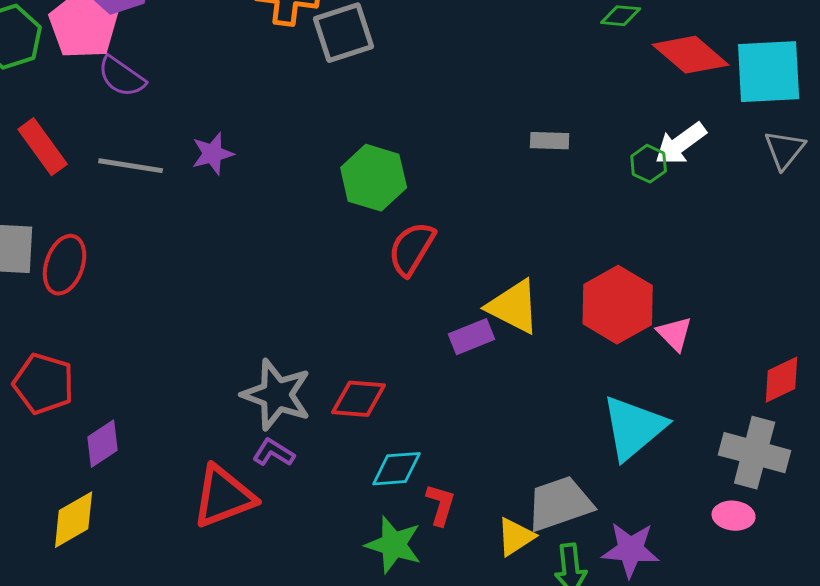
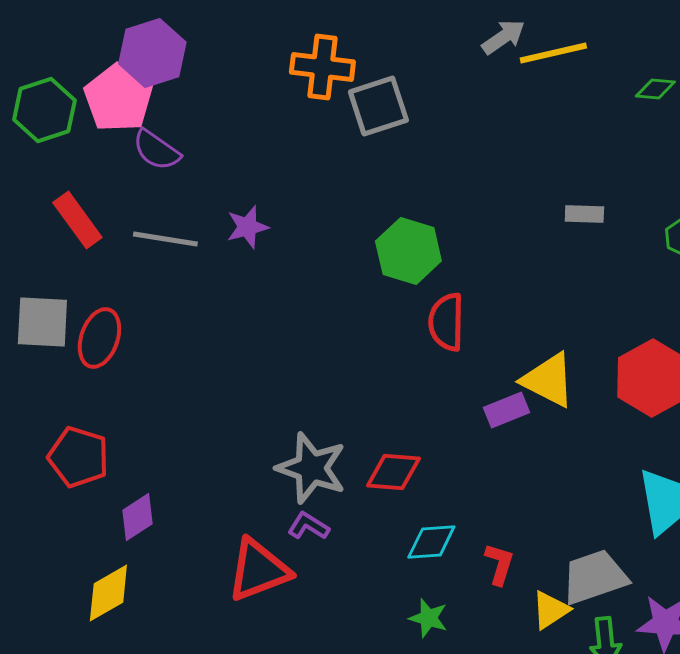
red semicircle: (412, 249) -> (446, 322), turned -30
red L-shape: (441, 505) -> (499, 564), moved
green star: (394, 545) -> (428, 618), size x0.7

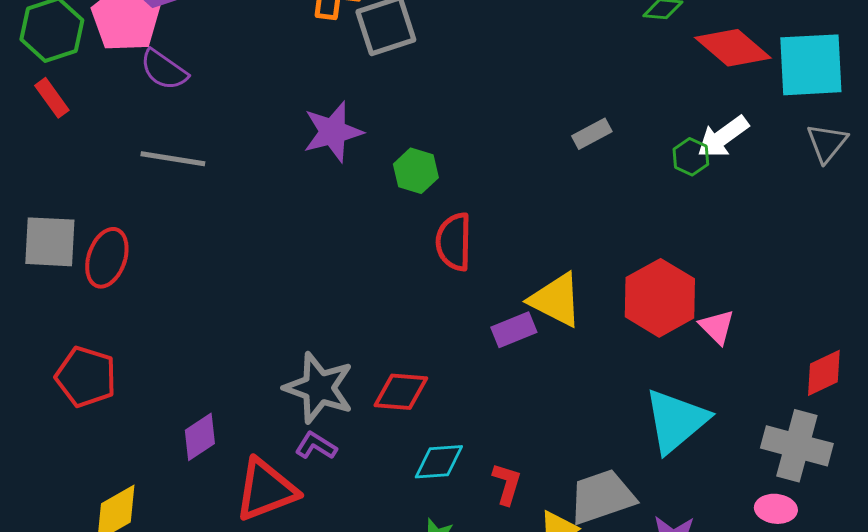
gray rectangle: (584, 214) -> (592, 134), turned -30
red rectangle: (77, 220) -> (52, 98), moved, size x0.7
purple star: (247, 227) -> (333, 132), moved, size x1.4
green hexagon: (408, 251) -> (416, 171), size x0.7
purple diamond: (137, 517) -> (200, 437), moved

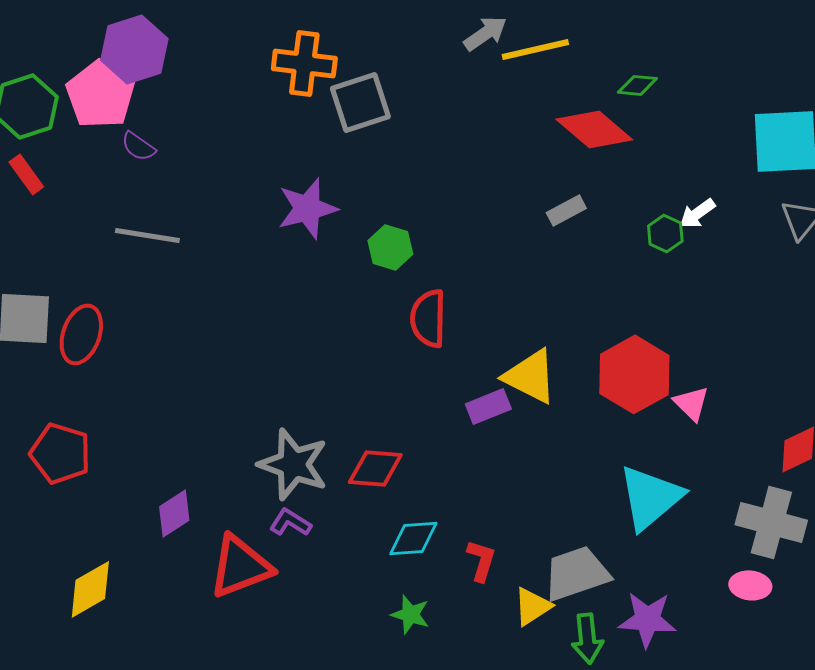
red diamond: (733, 48) -> (594, 129), moved
purple semicircle: (164, 70) -> (138, 146), size x0.7
white arrow: (723, 137) -> (697, 213), size x0.7

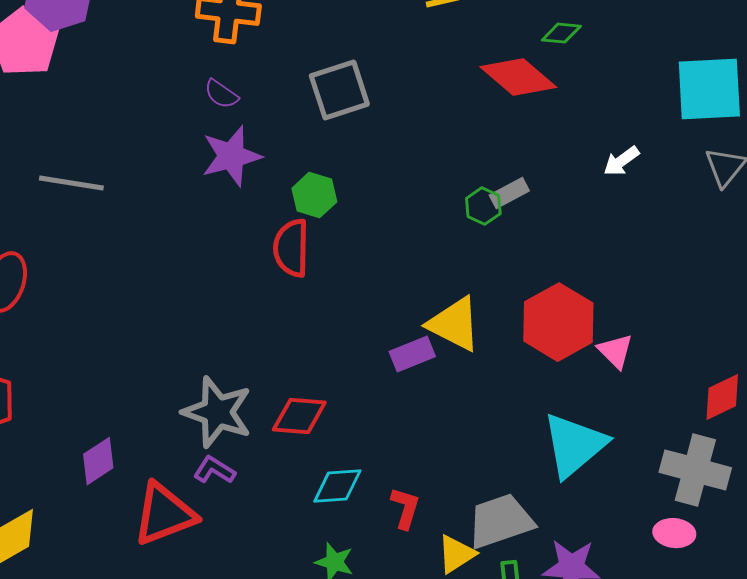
gray square: (360, 102) -> (339, 90), moved
purple semicircle: (138, 146) -> (221, 94), moved
gray rectangle: (566, 210) -> (509, 193), moved
green hexagon: (665, 233) -> (483, 206), moved
red semicircle: (428, 318) -> (291, 248), moved

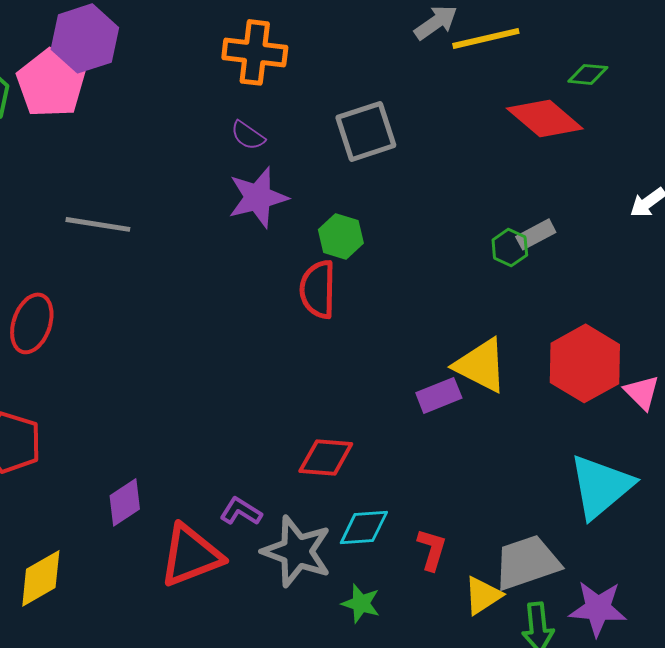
gray star: (217, 412) -> (297, 551), moved

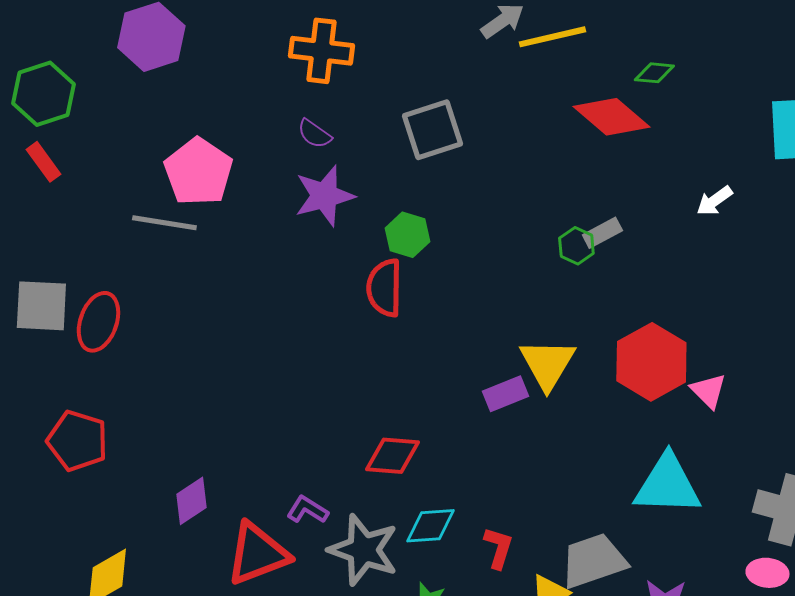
pink pentagon: (51, 83) -> (198, 172), moved
yellow triangle: (481, 365) -> (547, 364), turned 34
cyan triangle: (601, 486) -> (667, 485), turned 42

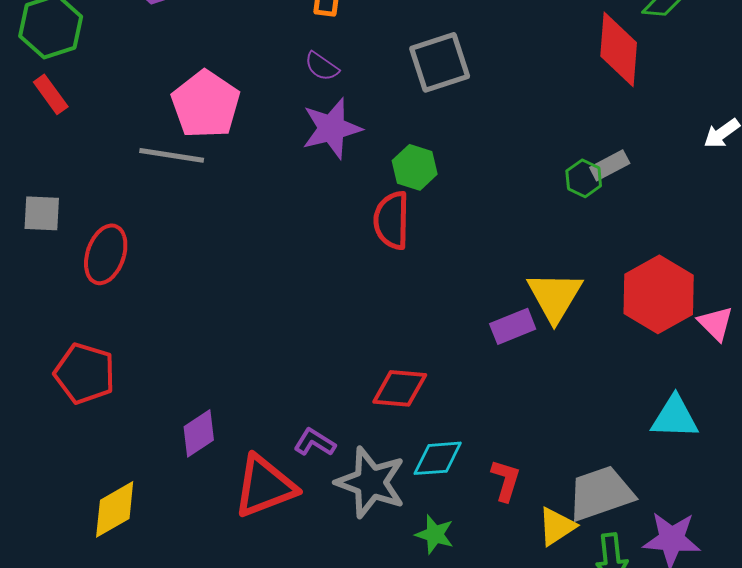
red diamond: (611, 117) -> (619, 49), turned 54
gray square: (41, 306) -> (42, 213), moved, size x0.7
cyan triangle: (667, 485) -> (675, 417), size x0.7

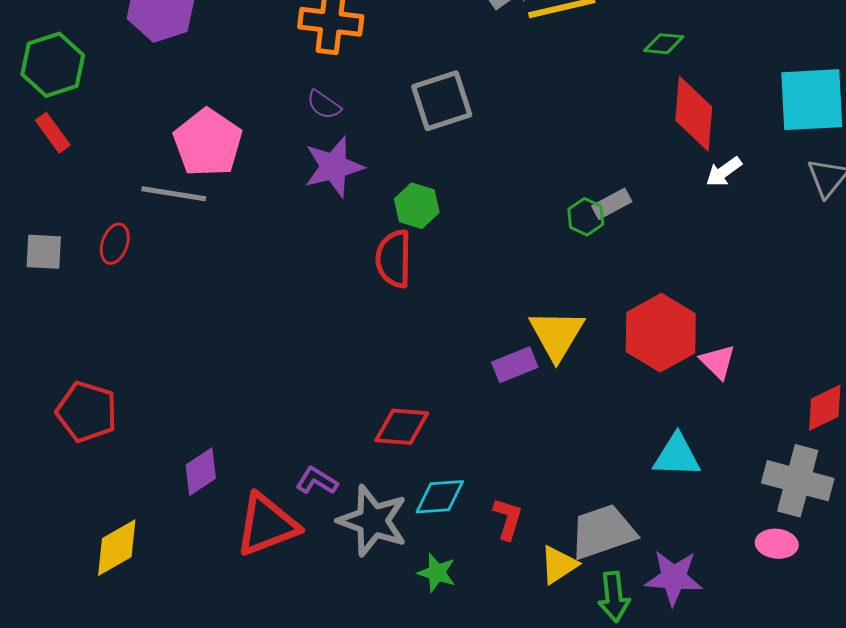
red diamond: (619, 49) -> (694, 114), moved
red ellipse: (106, 254) -> (115, 244), moved, size x0.7

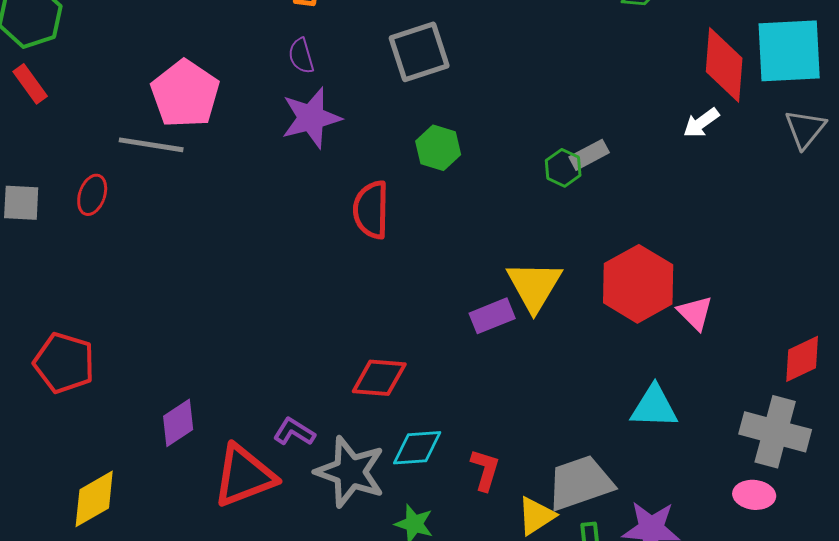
purple semicircle: (324, 105) -> (301, 56), turned 39
red diamond: (694, 114) -> (724, 65), moved
green hexagon: (417, 206) -> (438, 148), moved

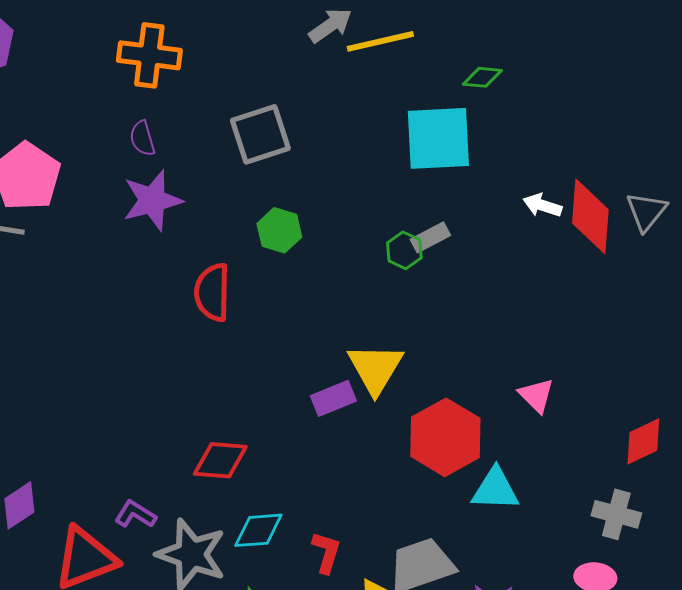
cyan square: (789, 51) -> (438, 138), moved
red diamond: (724, 65) -> (590, 216), moved
white arrow: (701, 123) -> (542, 205), turned 54
red hexagon: (638, 284) -> (445, 437), moved
gray cross: (775, 432) -> (616, 514), size x0.7

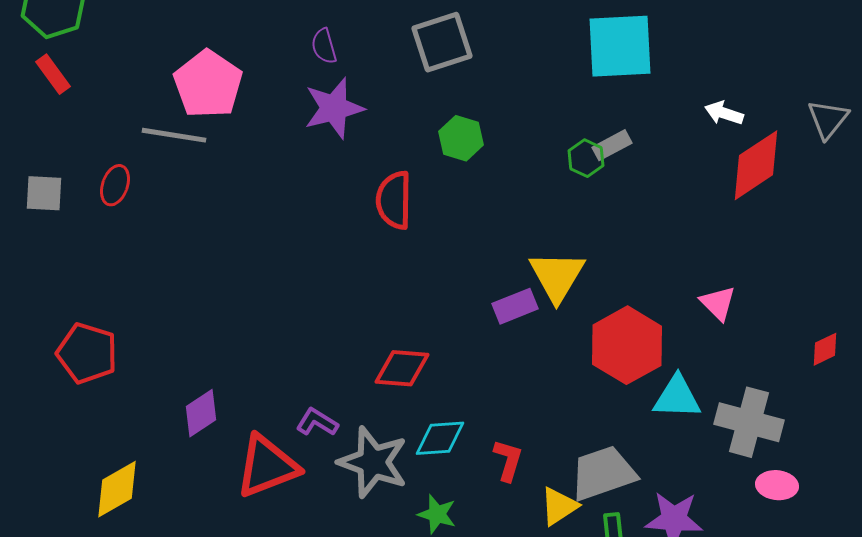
red diamond: (590, 216) -> (756, 165), moved, turned 52
red diamond: (643, 441) -> (825, 349), size x0.7
gray cross: (616, 514) -> (749, 422), moved, size x1.4

